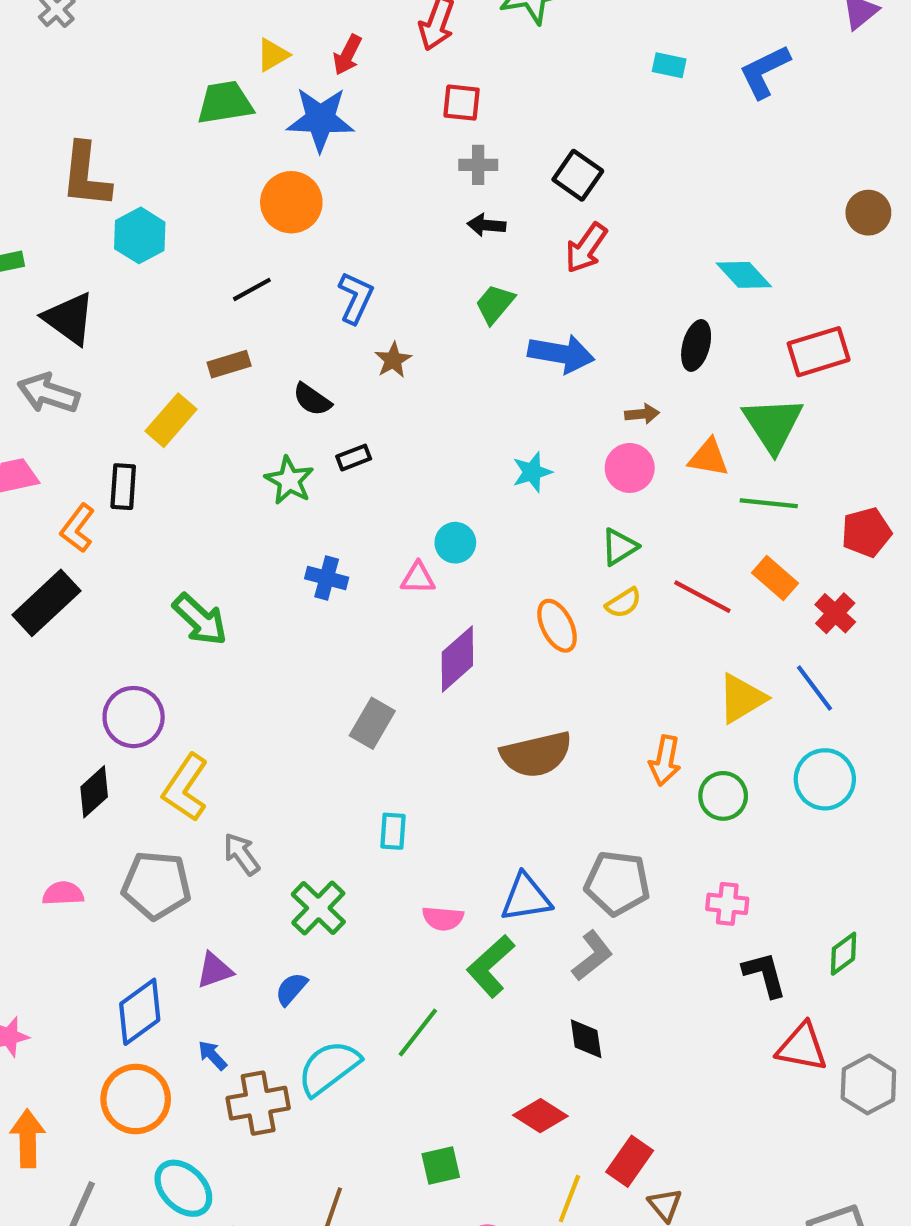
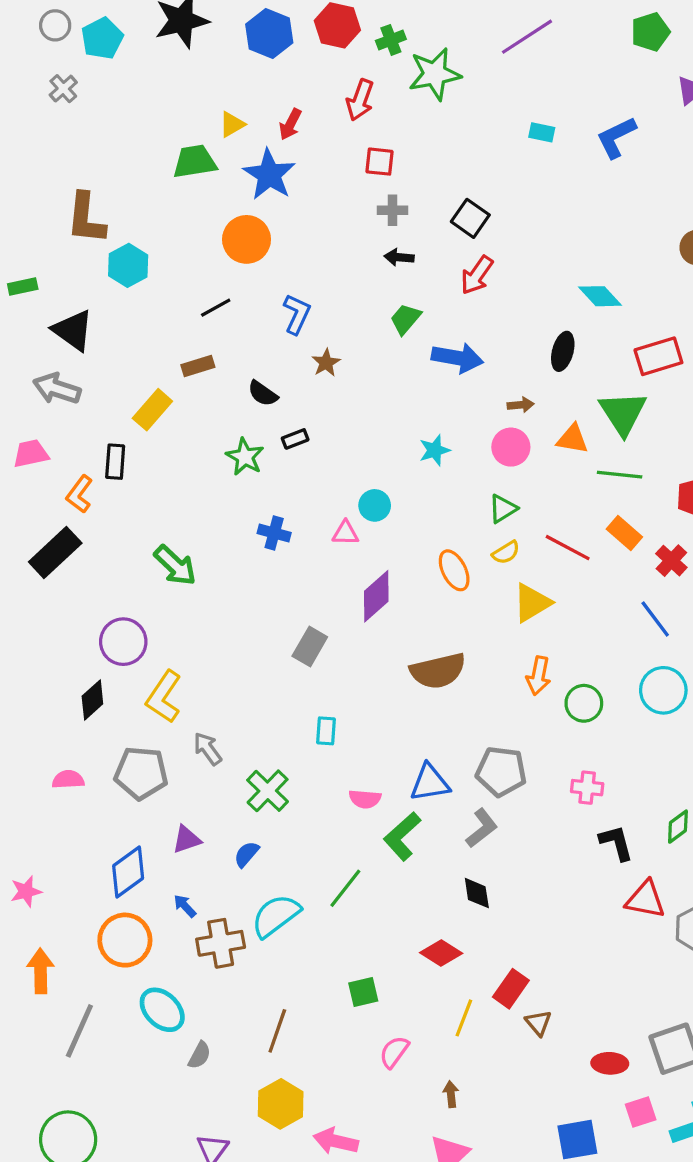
blue star: (320, 119) -> (269, 175), turned 30
yellow triangle: (742, 698) -> (532, 603), moved

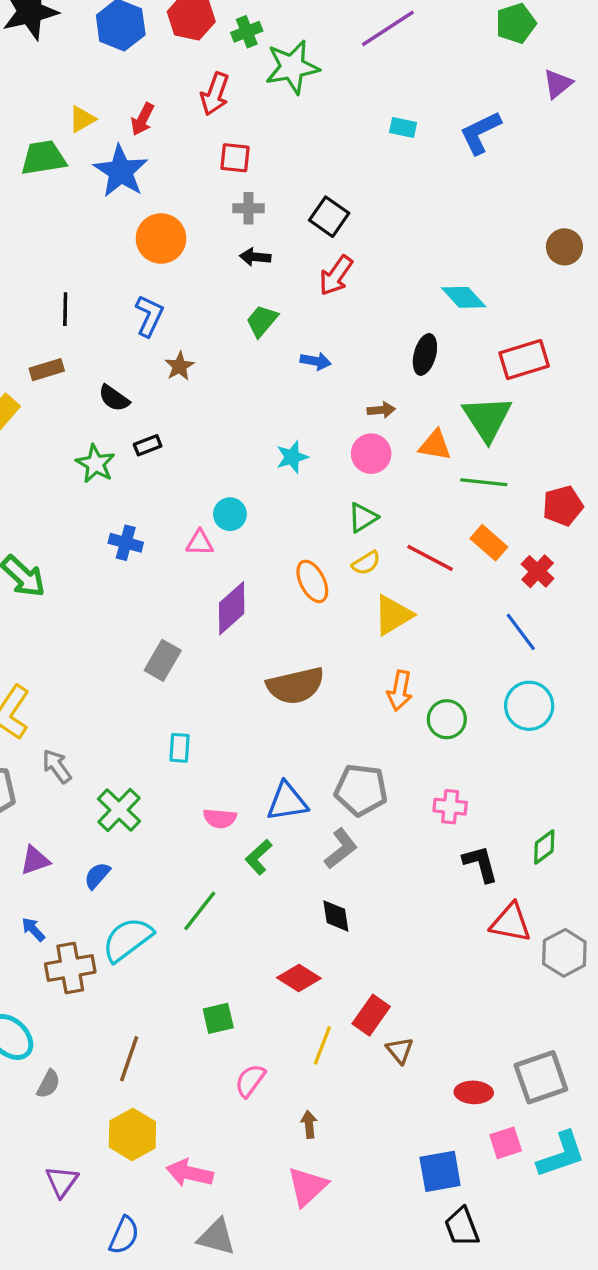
orange circle: (247, 239) -> (161, 238), moved
black line: (216, 308) -> (65, 309), turned -60
blue arrow: (457, 358) -> (316, 361), size x0.6
green L-shape: (402, 836) -> (259, 857), size x0.7

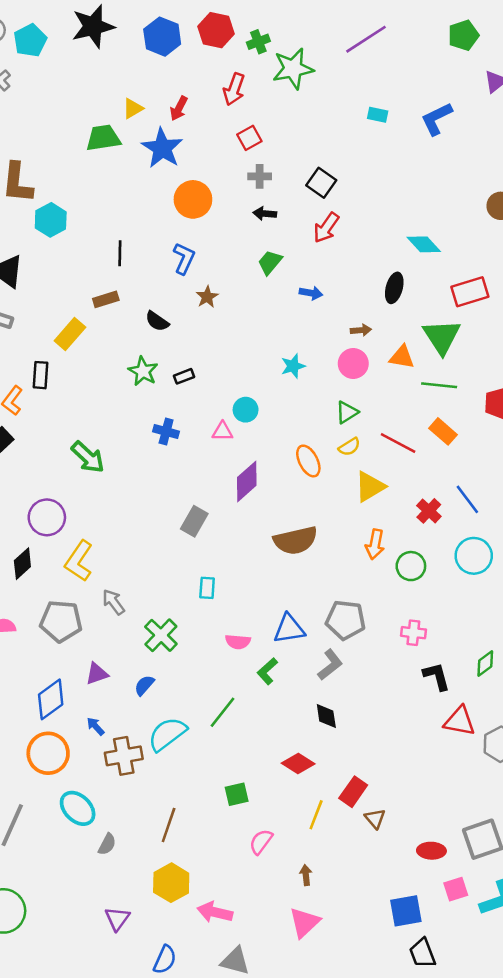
red square: (235, 158) -> (249, 138), turned -35
black rectangle: (148, 445) -> (184, 376), moved
red cross: (538, 571) -> (429, 511), moved

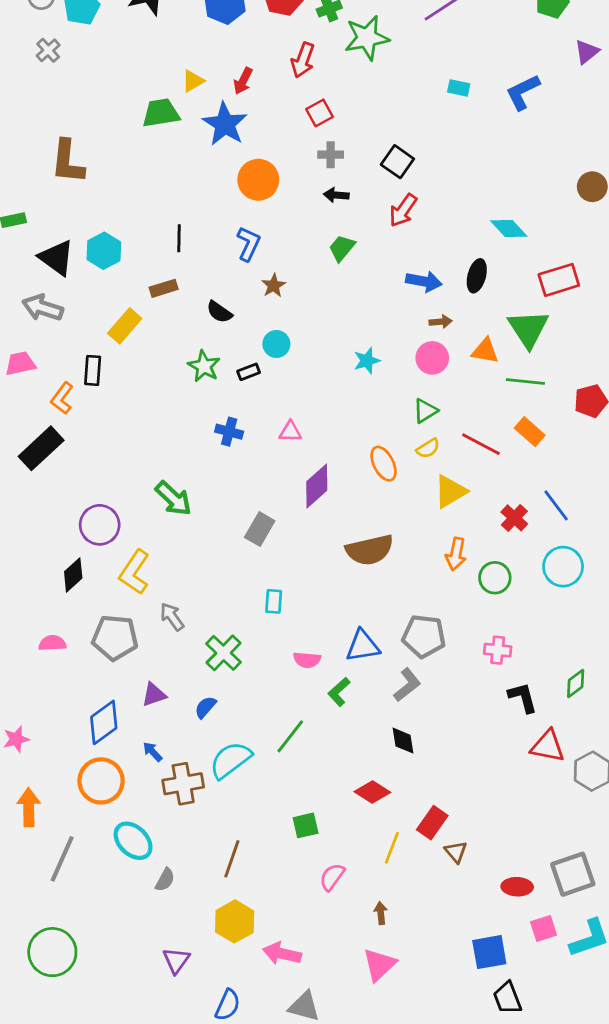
cyan hexagon: (51, 220) -> (104, 251), moved
blue arrow: (311, 293) -> (424, 281), moved, size x1.4
cyan circle: (246, 410) -> (276, 344), moved
green arrow: (88, 457) -> (173, 498), moved

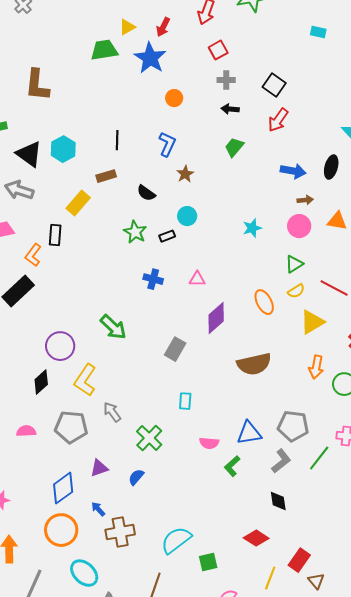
orange circle: (258, 180) -> (174, 98), size x0.6
green line: (290, 736) -> (319, 458), moved
cyan semicircle: (230, 760) -> (176, 540), moved

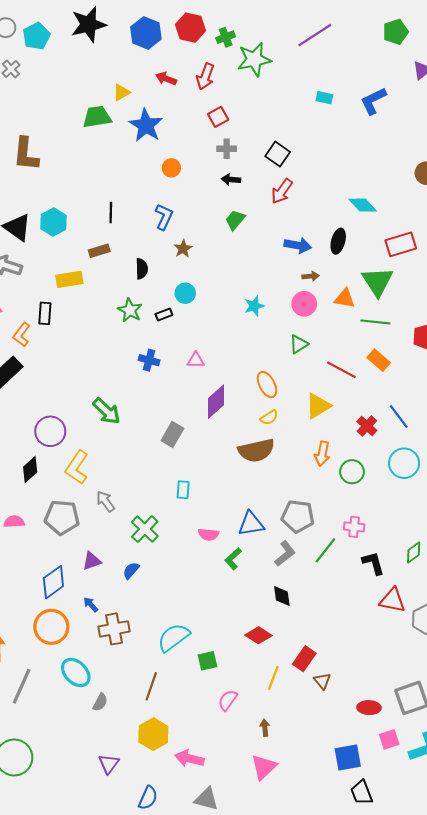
red arrow: (163, 27) -> (166, 79), moved, turned 84
black semicircle: (146, 193) -> (142, 269), turned -126
yellow rectangle: (78, 203) -> (69, 279), turned 40
yellow semicircle: (296, 291) -> (269, 418), moved

